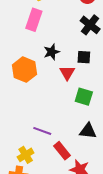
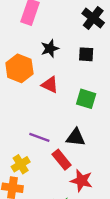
red triangle: (67, 73) -> (50, 85), moved, turned -35
black triangle: (88, 131) -> (76, 137), moved

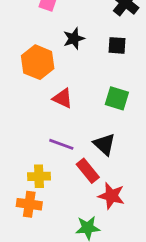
red triangle: (50, 85) -> (63, 98), moved
black triangle: (76, 137) -> (104, 144), turned 36
yellow cross: (21, 164) -> (39, 176), turned 30

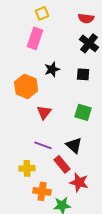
red triangle: (63, 98) -> (44, 112), turned 42
orange cross: (29, 204) -> (42, 191), moved

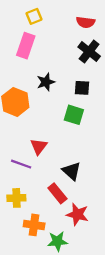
red triangle: (44, 112) -> (39, 146), moved
green square: (83, 112) -> (74, 115), moved
purple line: (43, 145) -> (21, 164), moved

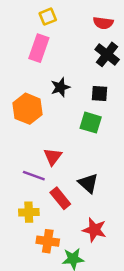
red rectangle: (57, 193) -> (60, 198), moved

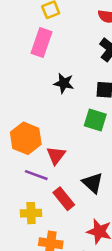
black star: (60, 87) -> (64, 83), turned 30
orange hexagon: (28, 109) -> (26, 138), moved

